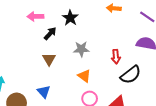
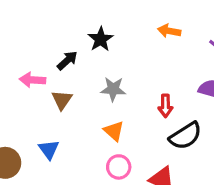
pink arrow: (35, 16) -> (33, 80), moved

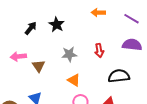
black arrow: (67, 60) -> (31, 28), moved
red arrow: (165, 106) -> (99, 51), moved
black semicircle: (186, 136) -> (119, 76), turned -145

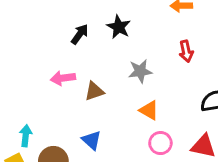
red arrow: (99, 51) -> (186, 51), moved
brown triangle: (39, 66) -> (94, 91), turned 48

